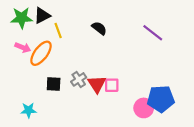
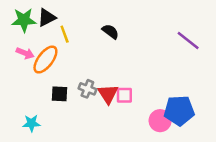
purple line: (153, 33) -> (188, 40), moved
gray cross: (79, 79) -> (87, 89), turned -35

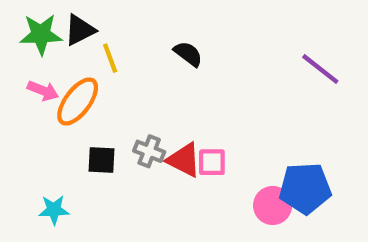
red triangle: (108, 94) -> (184, 160), turned -30

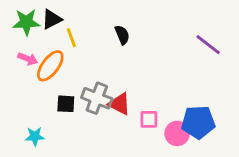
black semicircle: (188, 54) -> (122, 35), turned 30
gray cross: (149, 151) -> (97, 98), size x1.5
pink square: (212, 162) -> (149, 119), moved

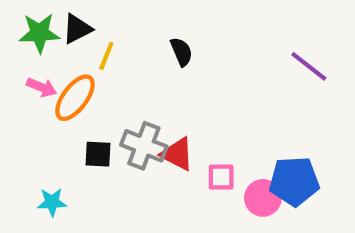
yellow line: (71, 38) -> (106, 56), turned 42

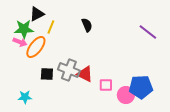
green star: (39, 33) -> (24, 29), moved

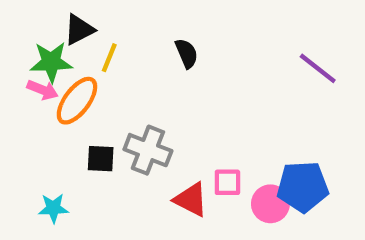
red triangle: (85, 74) -> (191, 200), moved

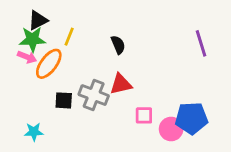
black triangle: (79, 30) -> (38, 20), moved
black semicircle: (187, 53) -> (118, 45), moved
purple line: (318, 68) -> (201, 43), turned 35
red triangle: (191, 200) -> (121, 84), moved, turned -40

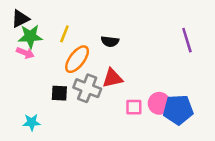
black triangle: (38, 20) -> (20, 19), moved
black semicircle: (118, 45) -> (110, 41), turned 120
orange ellipse: (49, 64) -> (77, 59), moved
pink circle: (171, 129) -> (159, 103), moved

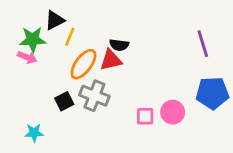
black triangle: (20, 19) -> (55, 20), moved
red triangle: (112, 78) -> (111, 60), moved
black square: (59, 93) -> (64, 101), turned -30
blue pentagon: (178, 110) -> (212, 93), moved

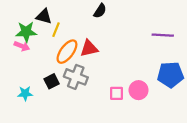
black triangle: (55, 20) -> (44, 16), turned 42
purple line: (203, 44) -> (163, 35), turned -70
black semicircle: (119, 45) -> (100, 11), moved, turned -64
cyan star: (34, 133) -> (25, 93), moved

